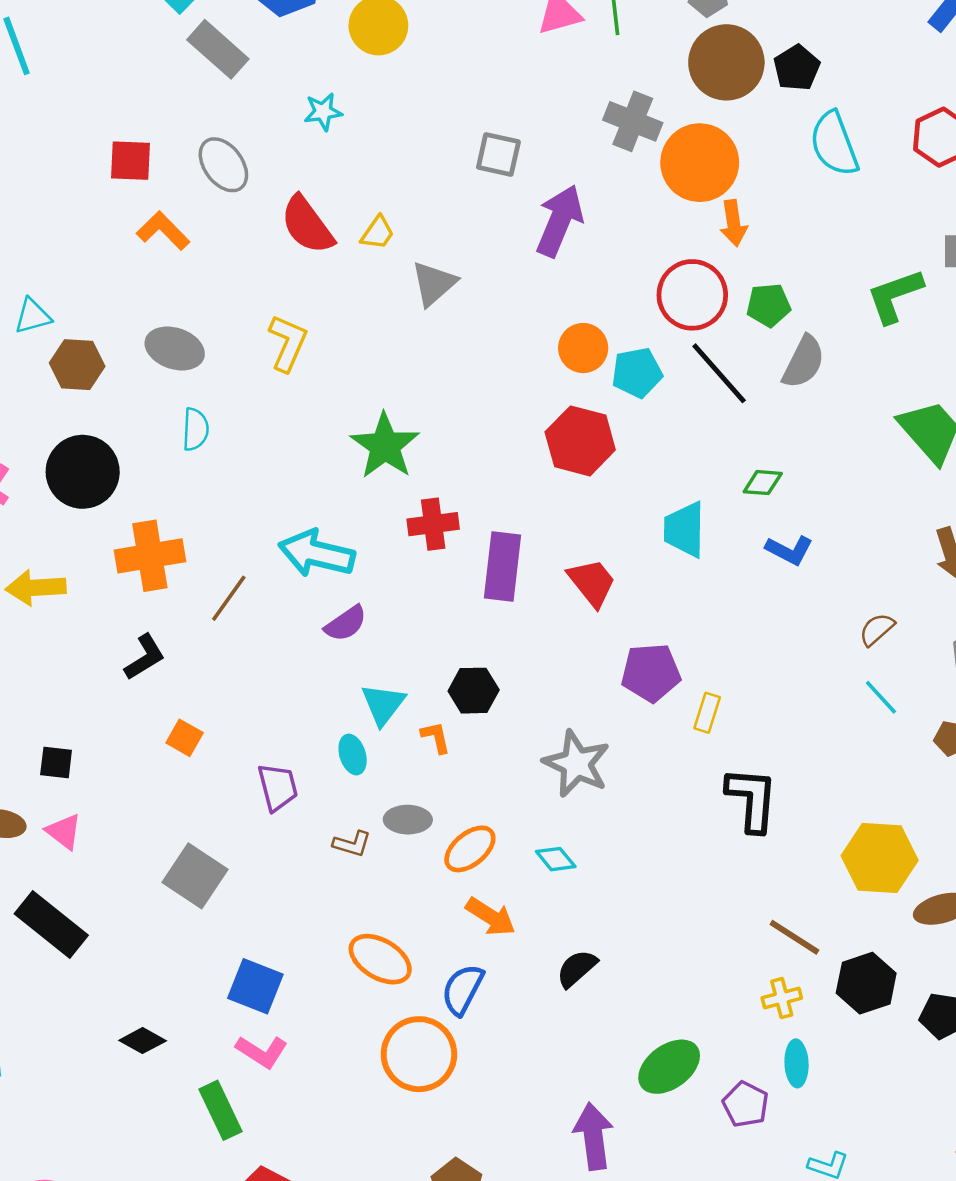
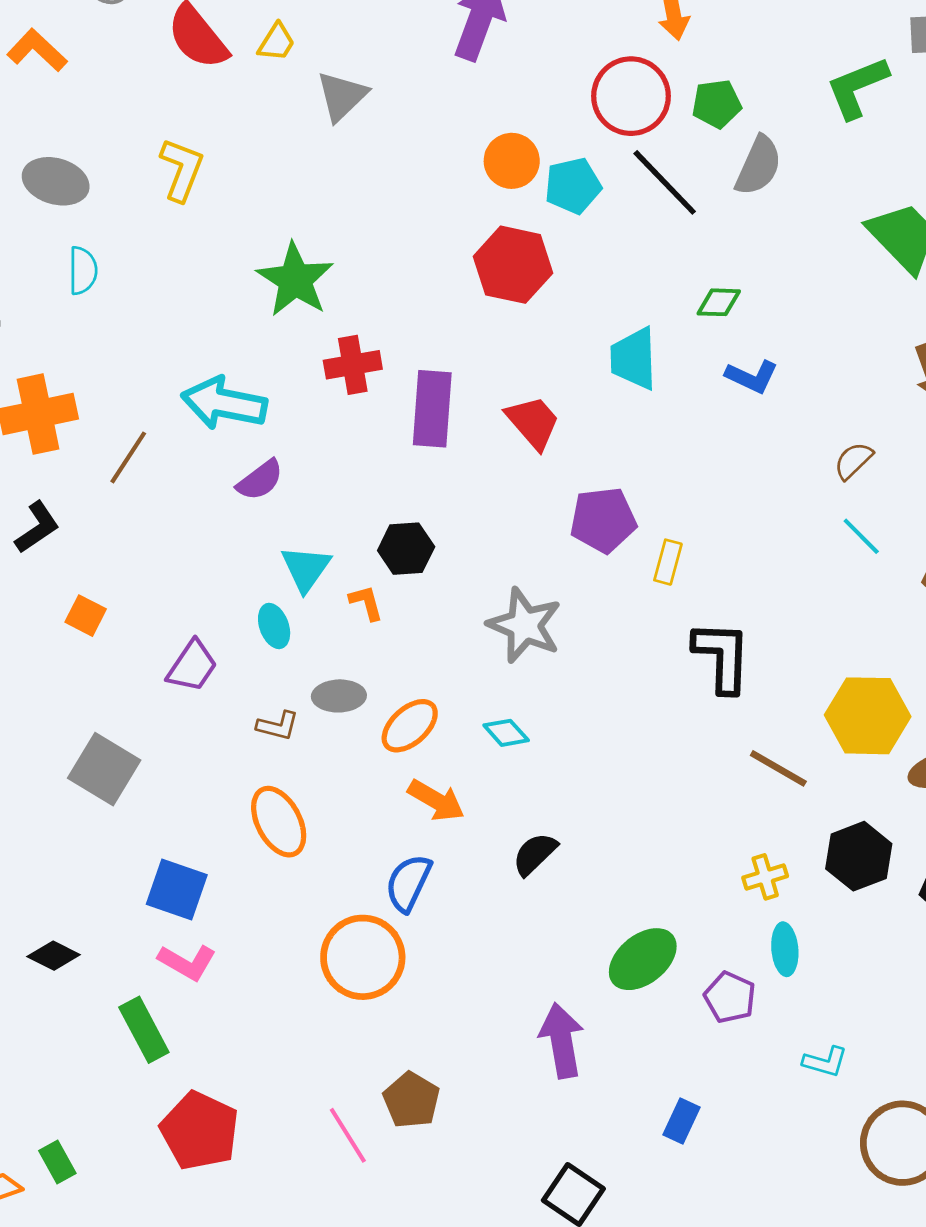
purple trapezoid: (278, 787) -> (192, 666), turned 51
brown line: (794, 937) -> (778, 768), moved
orange ellipse: (380, 959) -> (279, 822), moved, turned 34

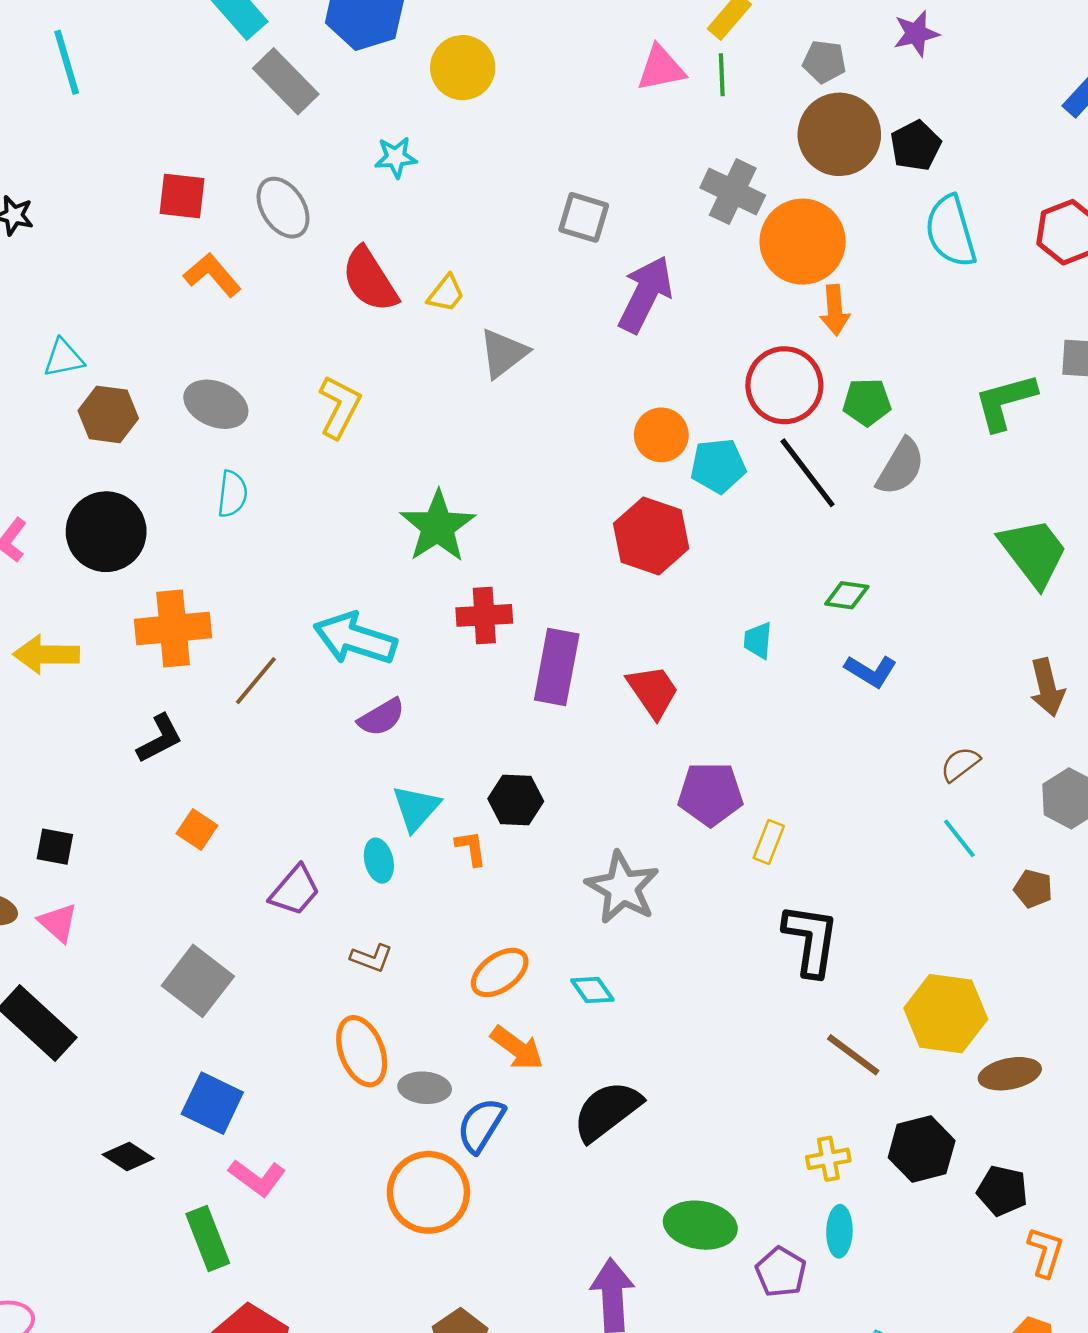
cyan trapezoid: (634, 359) -> (758, 641), size x0.6
gray ellipse: (339, 696) -> (425, 1088), moved
black semicircle: (535, 854) -> (607, 1111), size x1.5
blue square: (177, 889) -> (212, 1103), moved
green ellipse: (643, 959) -> (700, 1225), turned 42

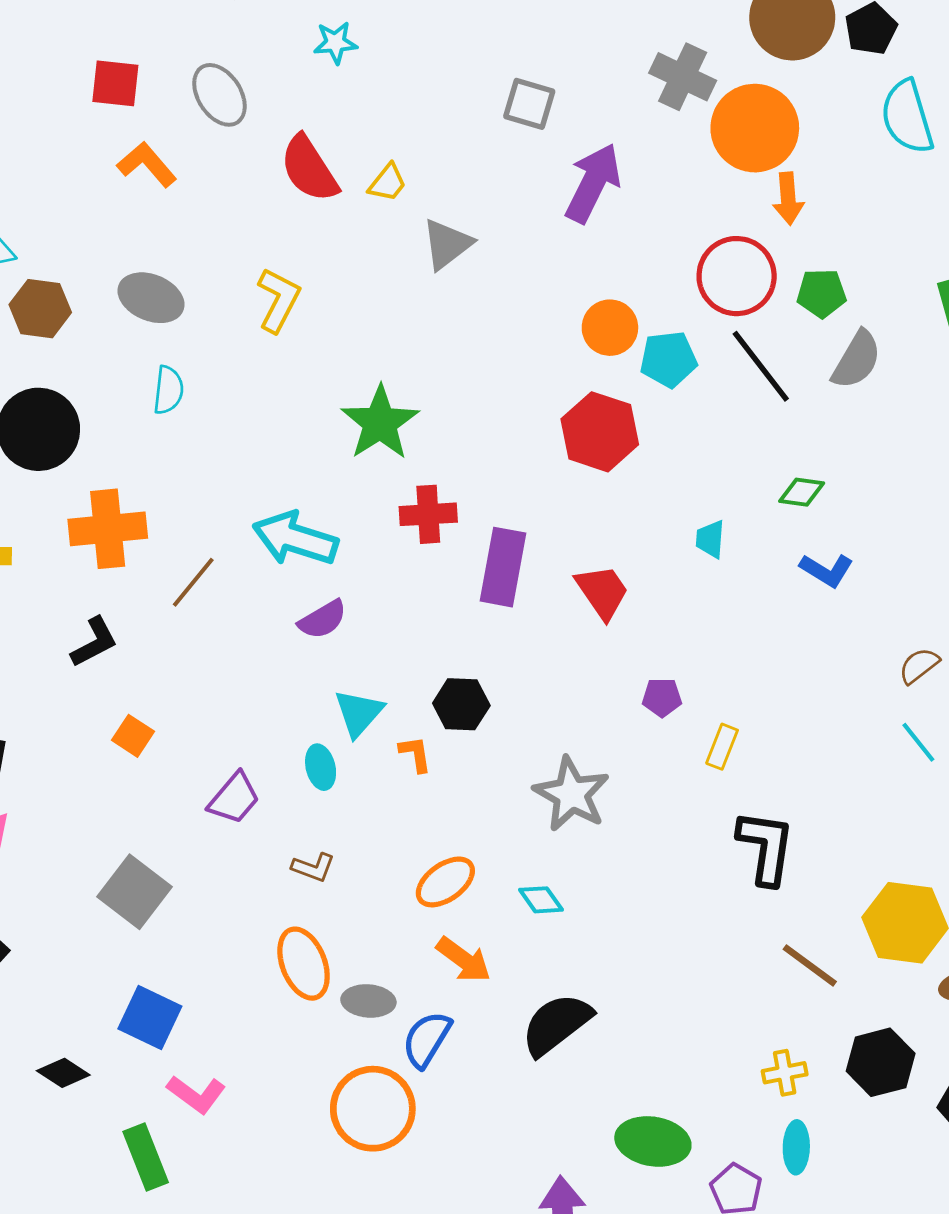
purple pentagon: (710, 794) -> (662, 697), size x0.6

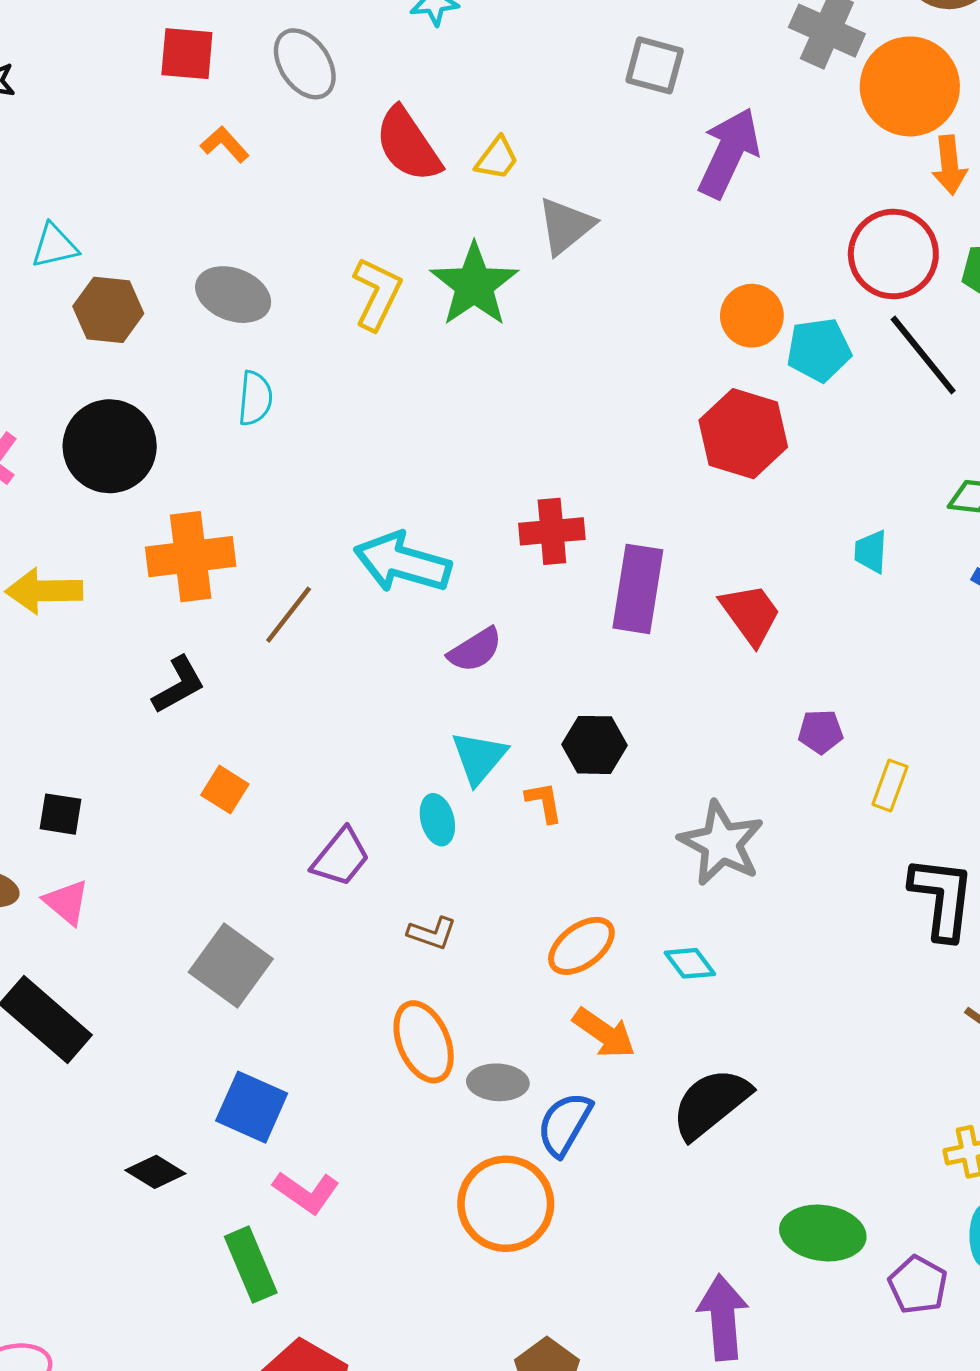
orange L-shape: (147, 164) -> (225, 144), size x0.7
green star: (380, 423) -> (474, 285), moved
purple semicircle: (323, 619) -> (475, 650), moved

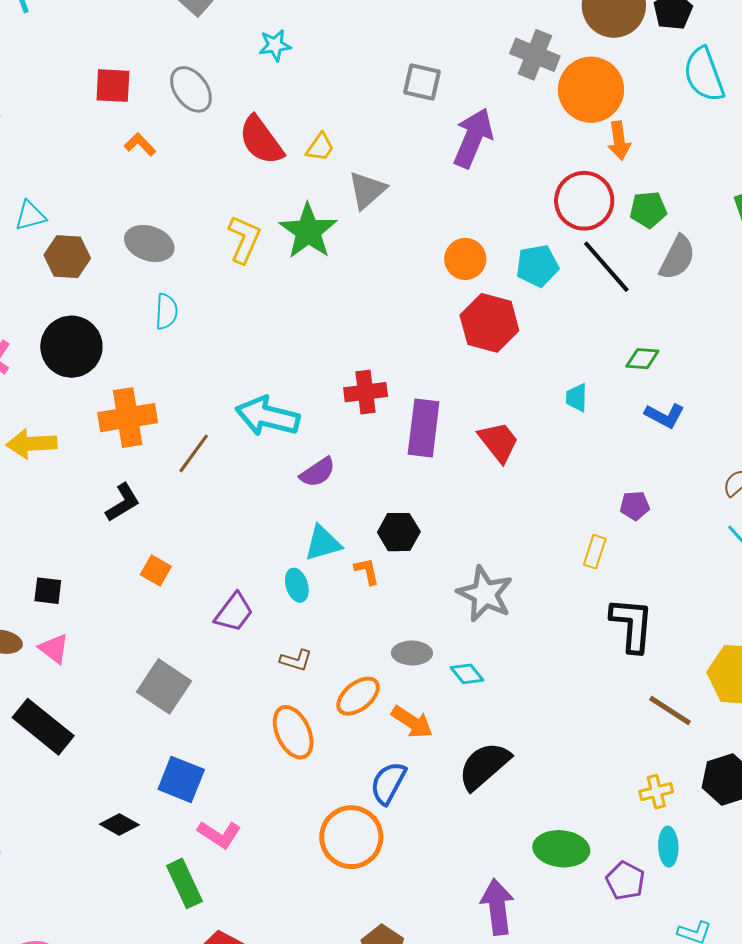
orange circle: (752, 316) -> (465, 259), moved
purple pentagon: (821, 732) -> (635, 506), moved
cyan triangle: (479, 758) -> (323, 543), turned 36
orange ellipse: (581, 946) -> (358, 696), moved
gray ellipse: (498, 1082) -> (412, 653), moved

